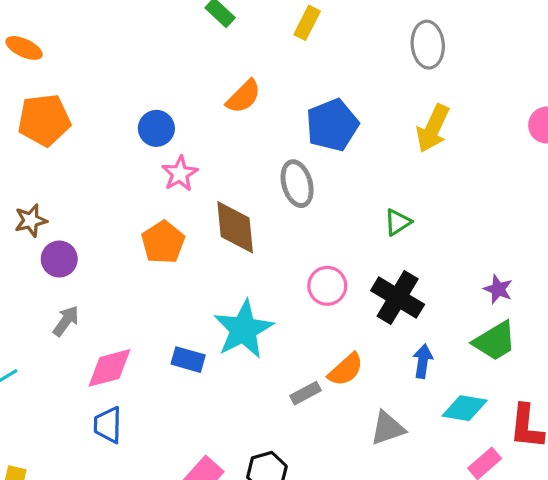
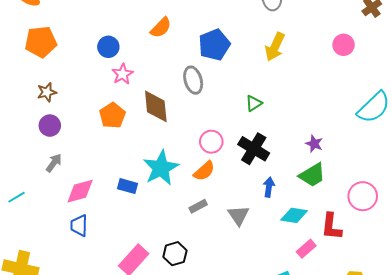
brown star: (31, 221) -> (47, 92), moved
orange semicircle: (346, 370) -> (204, 171), moved
gray triangle: (388, 428) -> (239, 215), moved, turned -45

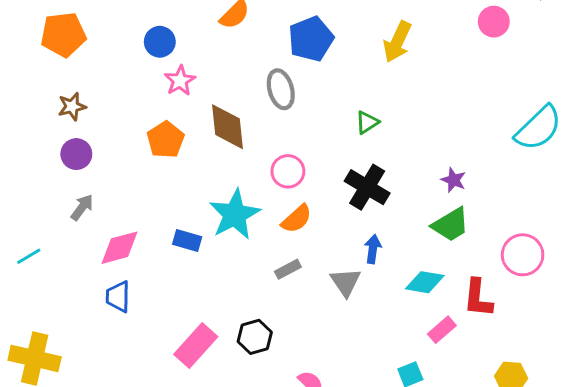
pink circle: (344, 45) -> (494, 22), moved
pink circle: (211, 142) -> (288, 171), moved
blue arrow: (269, 187) -> (373, 249), moved

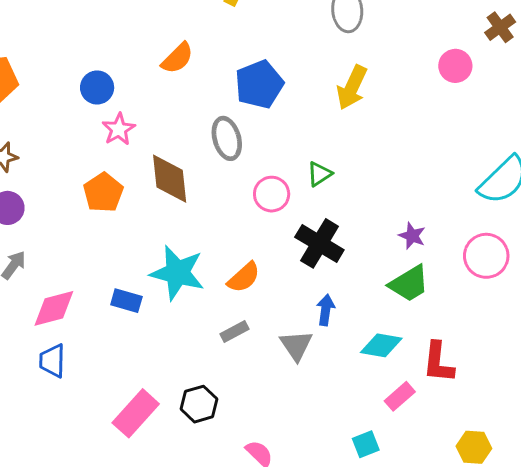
pink circle: (288, 171) -> (272, 194), moved
cyan star: (235, 215) -> (177, 273), turned -30
pink circle: (523, 255) -> (486, 256), moved

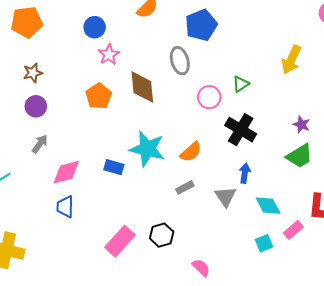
yellow arrow: (352, 87) -> (291, 60), moved
cyan diamond: (381, 345) -> (268, 206), moved, turned 52
cyan square: (366, 444) -> (264, 243), moved

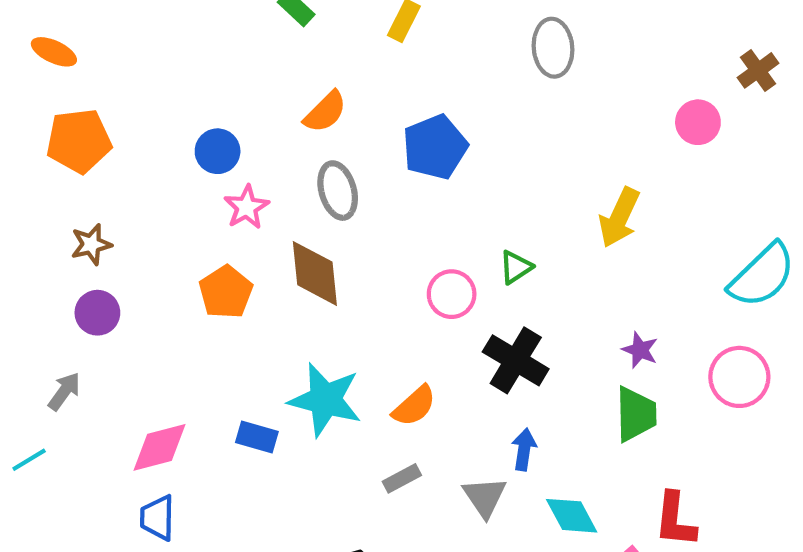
gray ellipse: (180, 61) -> (338, 191), moved
gray arrow: (40, 144) -> (64, 391), moved
green trapezoid: (299, 156) -> (636, 414), turned -60

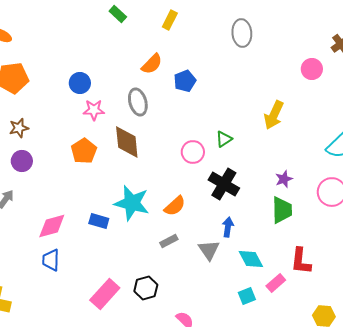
orange semicircle: (325, 112) -> (152, 64), moved
blue pentagon: (435, 147) -> (185, 81), size x0.7
pink star: (247, 207) -> (94, 110), turned 30
purple star: (640, 350) -> (284, 179), turned 30

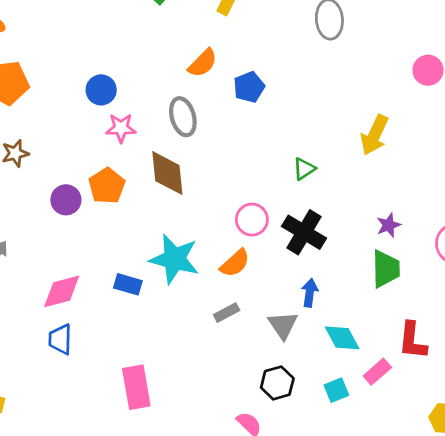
pink circle: (193, 152) -> (252, 220), moved
purple circle: (22, 161) -> (66, 200), moved
black hexagon: (146, 288) -> (277, 383), moved
pink rectangle: (105, 294) -> (136, 387), turned -52

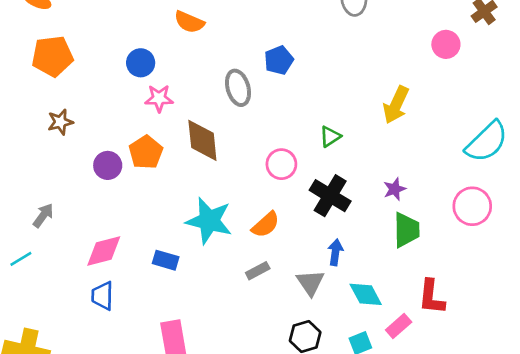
orange semicircle: (203, 63) -> (189, 22), moved, turned 68
gray ellipse: (183, 117) -> (238, 88), moved
pink circle: (252, 220) -> (281, 164), moved
purple star: (389, 225) -> (395, 189), moved
blue rectangle: (128, 284) -> (166, 260), moved

